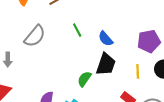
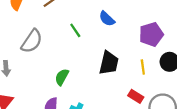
blue semicircle: (106, 39) -> (107, 19), moved
green semicircle: (84, 79) -> (62, 77), moved

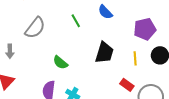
green semicircle: (62, 77) -> (60, 63), turned -84

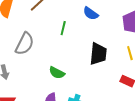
green line: (76, 21) -> (63, 28), turned 56

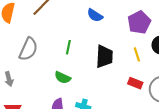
green line: (63, 28) -> (68, 47), moved

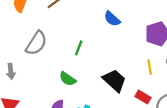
black trapezoid: (104, 56) -> (115, 80), moved, turned -60

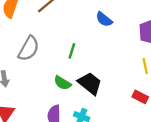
black trapezoid: (115, 80) -> (90, 83), moved

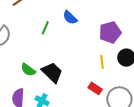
green line: (72, 51) -> (45, 28), moved

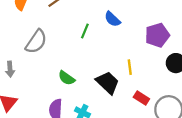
yellow line: (102, 62) -> (130, 67), moved
black trapezoid: (52, 72) -> (108, 83), moved

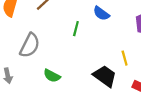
green semicircle: (67, 78) -> (52, 76), moved

